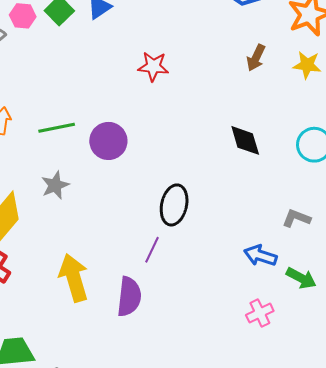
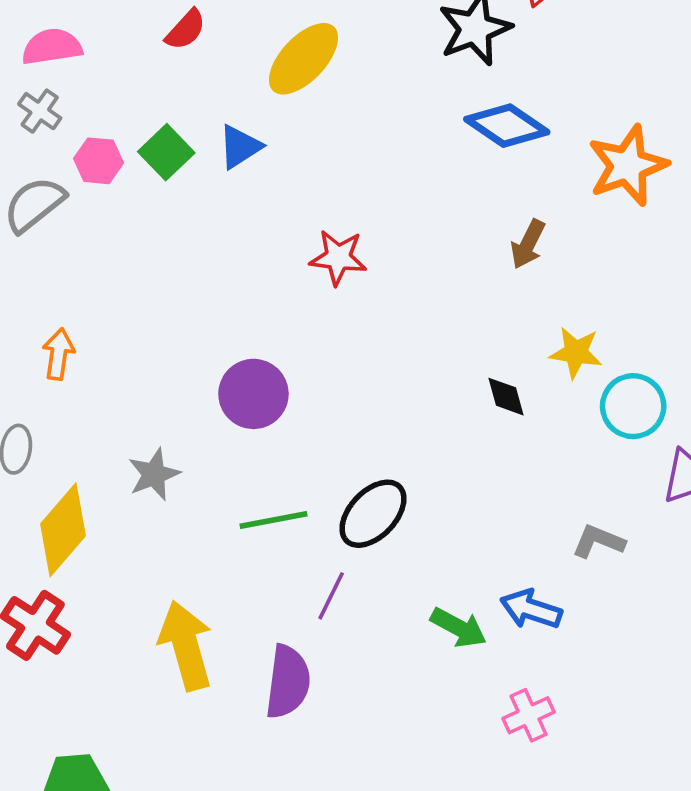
yellow star: (307, 65) -> (576, 352), moved
green line: (57, 128) -> (273, 520), moved
black diamond: (245, 140) -> (506, 397), size x0.7
black ellipse: (174, 205) -> (373, 514), turned 30
green arrow: (301, 278) -> (459, 628), moved

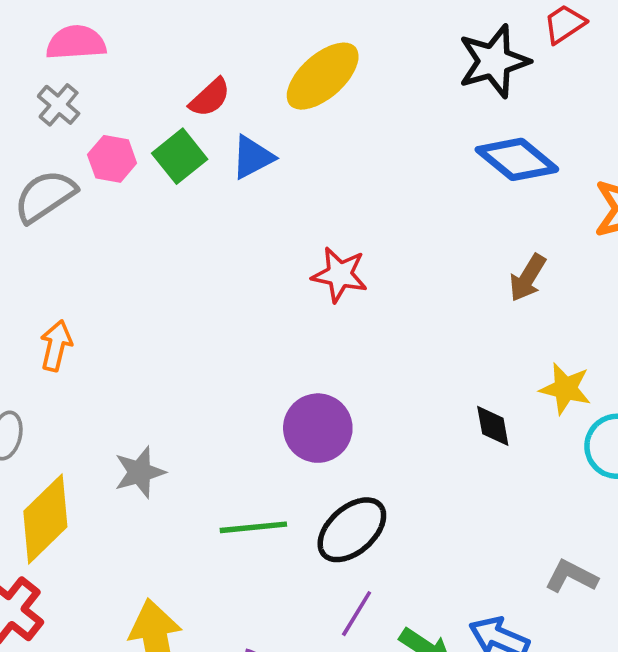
red semicircle: (186, 30) -> (210, 98), moved
purple circle: (253, 394) -> (318, 428), moved
purple line: (331, 596) -> (357, 614), moved

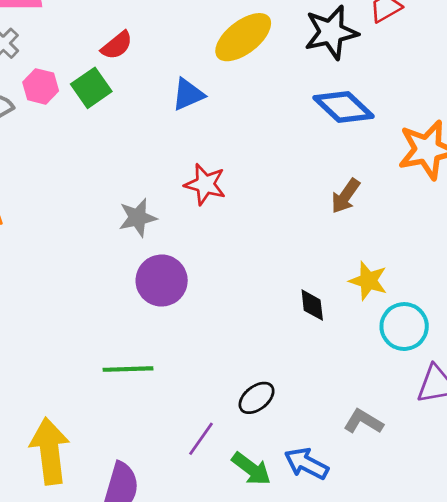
yellow ellipse: (323, 76) -> (243, 37), moved
blue triangle: (253, 157) -> (188, 94), moved
purple circle: (318, 428) -> (162, 281), moved
gray star: (140, 472) -> (138, 218), moved
black ellipse: (352, 530) -> (257, 398), moved, size x0.7

